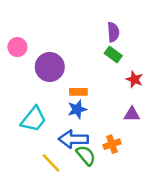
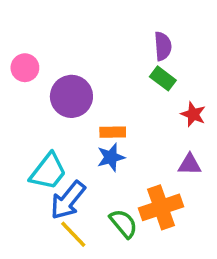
blue arrow: (73, 139) -> (68, 200), moved, turned -52
orange cross: (112, 144) -> (161, 207), size x1.6

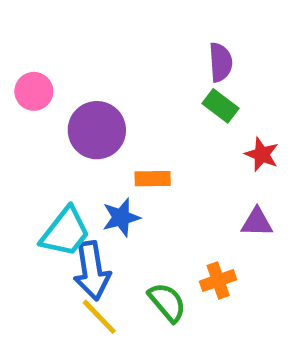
blue star: (111, 157) -> (121, 217), moved
blue arrow: (68, 200) -> (92, 271), turned -48
orange cross: (161, 207) -> (218, 280), size x0.6

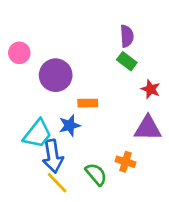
purple triangle: (257, 222) -> (148, 128), size x1.5
orange cross: (218, 280) -> (125, 162), turned 36

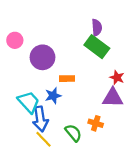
green rectangle: (127, 61) -> (97, 47), size x1.6
red star: (151, 89) -> (117, 78), moved
cyan trapezoid: (37, 134) -> (29, 102), turned -80

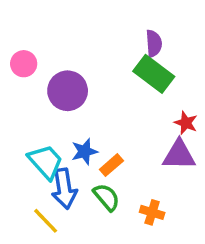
orange rectangle: (67, 79) -> (111, 165), moved, turned -40
orange cross: (96, 123) -> (152, 212), moved
green semicircle: (73, 133) -> (106, 197), moved
yellow line: (44, 139) -> (46, 221), moved

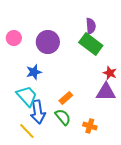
purple circle: (68, 91) -> (48, 42), moved
blue star: (84, 152) -> (34, 72), moved

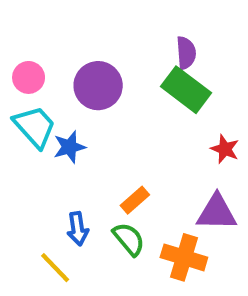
purple triangle: (106, 92) -> (217, 212), moved
cyan trapezoid: (27, 96) -> (35, 127), moved
blue arrow: (38, 112) -> (78, 229), size x0.7
orange cross: (90, 126) -> (184, 257), size x1.5

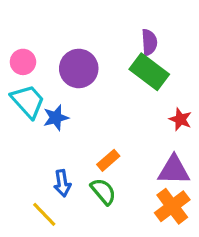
orange cross: (184, 257) -> (172, 206), moved, turned 36

